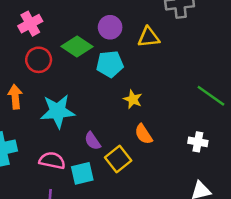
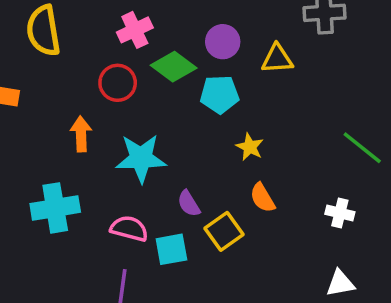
pink cross: (30, 24) -> (135, 30), moved

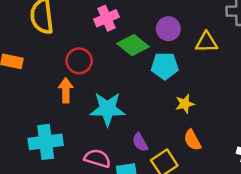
red circle: (118, 83) -> (79, 61), moved
yellow star: (250, 147) -> (185, 104), turned 30

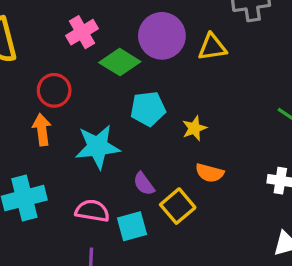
purple circle: (168, 29) -> (162, 36), size x1.5
cyan pentagon: (165, 66) -> (148, 109), moved
orange semicircle: (192, 140) -> (210, 173), turned -40

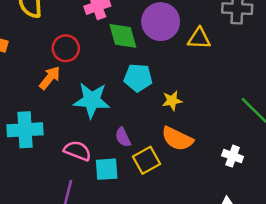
green diamond: (120, 62) -> (123, 36), turned 32
orange arrow: (42, 130) -> (50, 78), turned 35
orange semicircle: (210, 173) -> (177, 139), size x1.4

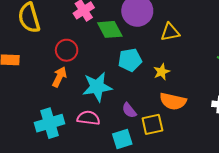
yellow triangle: (199, 38) -> (170, 32), moved
pink semicircle: (77, 151) -> (88, 118), moved
yellow square: (147, 160) -> (152, 124), turned 30

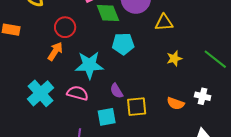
yellow star: (162, 72) -> (174, 58), moved
orange semicircle: (173, 101) -> (176, 103), moved, size x0.7
cyan cross: (50, 123) -> (41, 93), turned -32

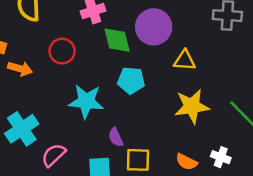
orange arrow: (55, 51) -> (20, 69), moved, turned 66
yellow star: (174, 58) -> (192, 106), size x1.8
pink semicircle: (78, 93) -> (54, 155), moved, turned -65

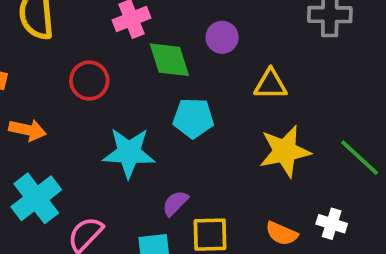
purple circle: (154, 27) -> (222, 37), size x0.6
orange arrow: (20, 69) -> (28, 130), moved
purple semicircle: (116, 137) -> (175, 203), turned 72

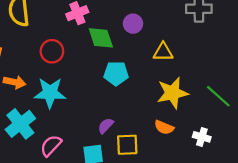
cyan star: (129, 153) -> (50, 93), moved
orange semicircle: (282, 234) -> (164, 127), moved

